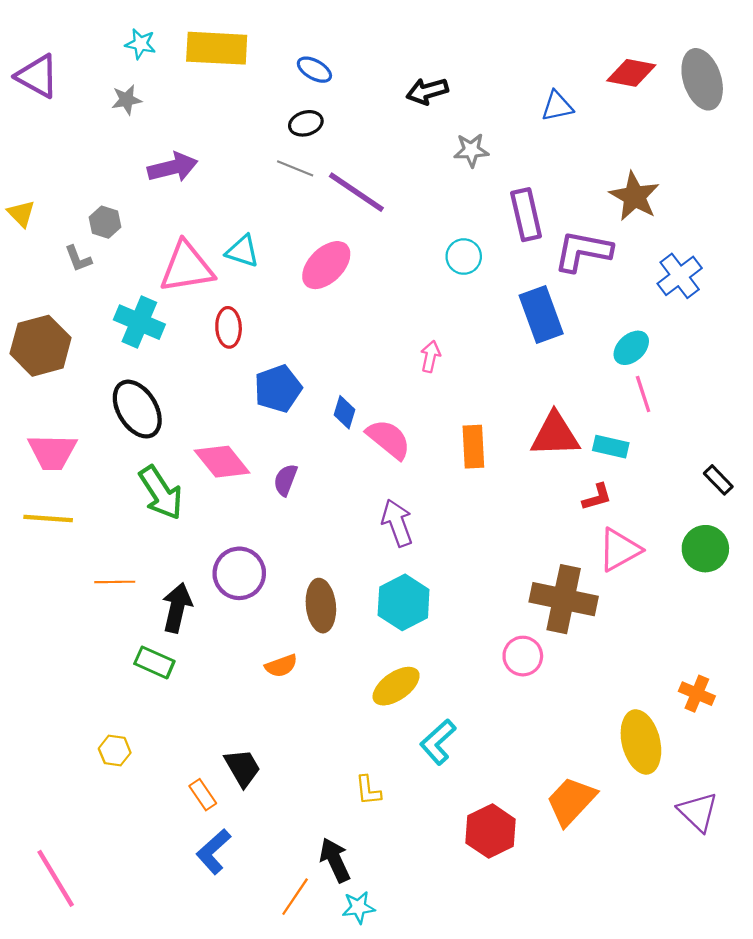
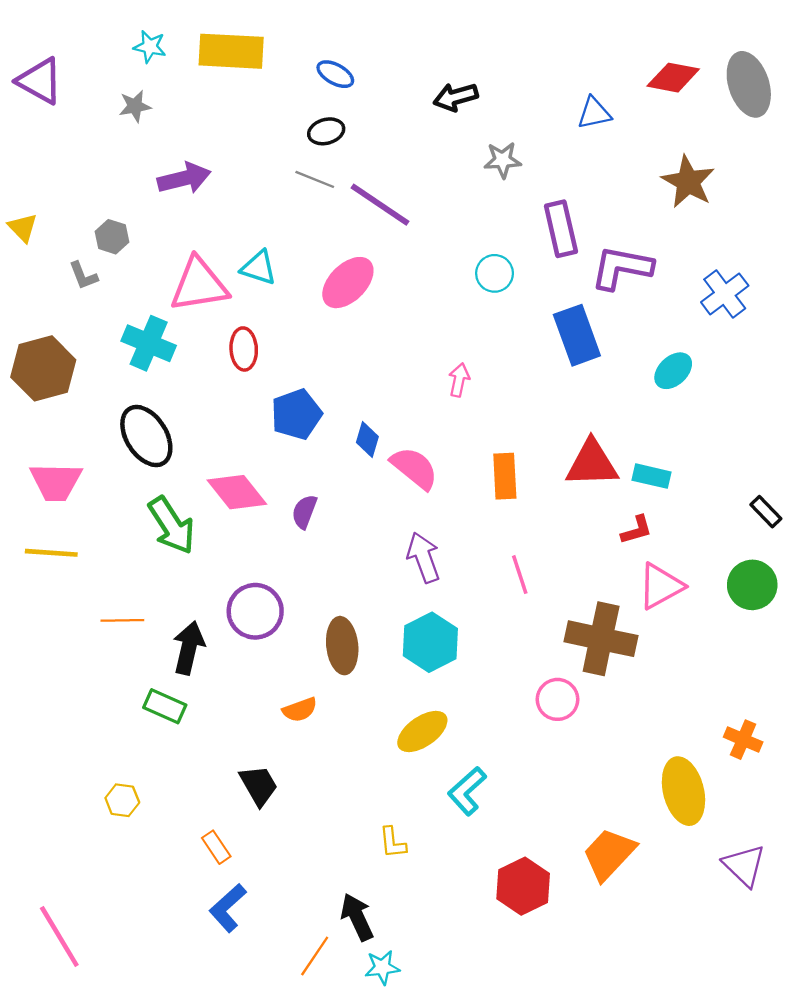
brown star: (634, 196) -> (688, 182), moved
pink line: (643, 394) -> (520, 575), moved
black trapezoid: (242, 768) -> (259, 785), moved

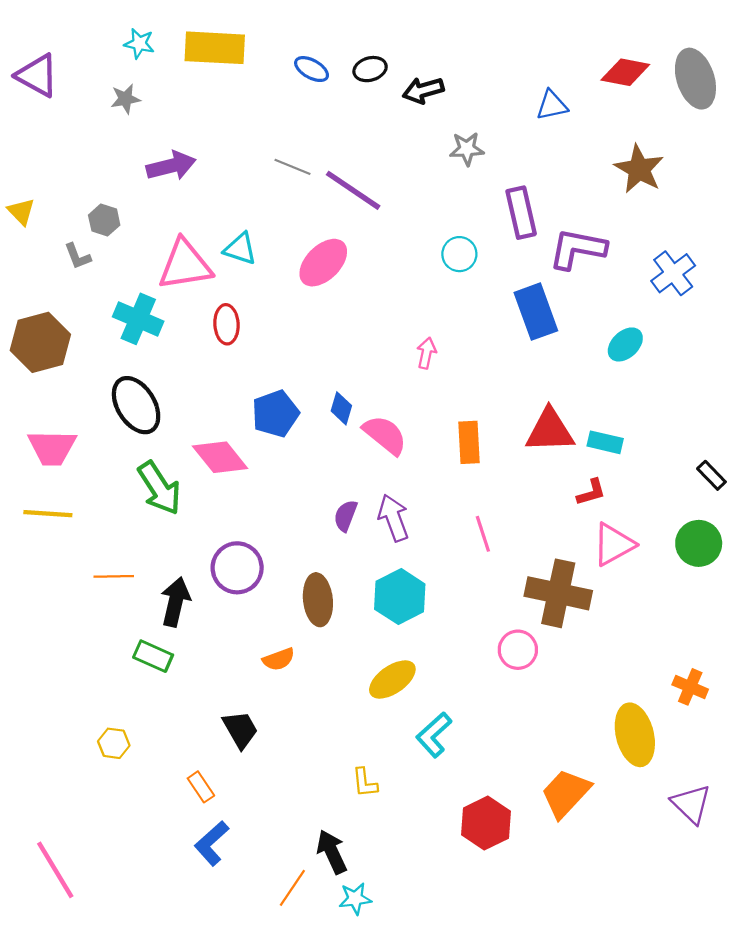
black ellipse: (326, 131) -> (370, 69), moved
blue pentagon: (296, 414) -> (275, 414), moved
purple semicircle: (304, 512) -> (346, 516), moved

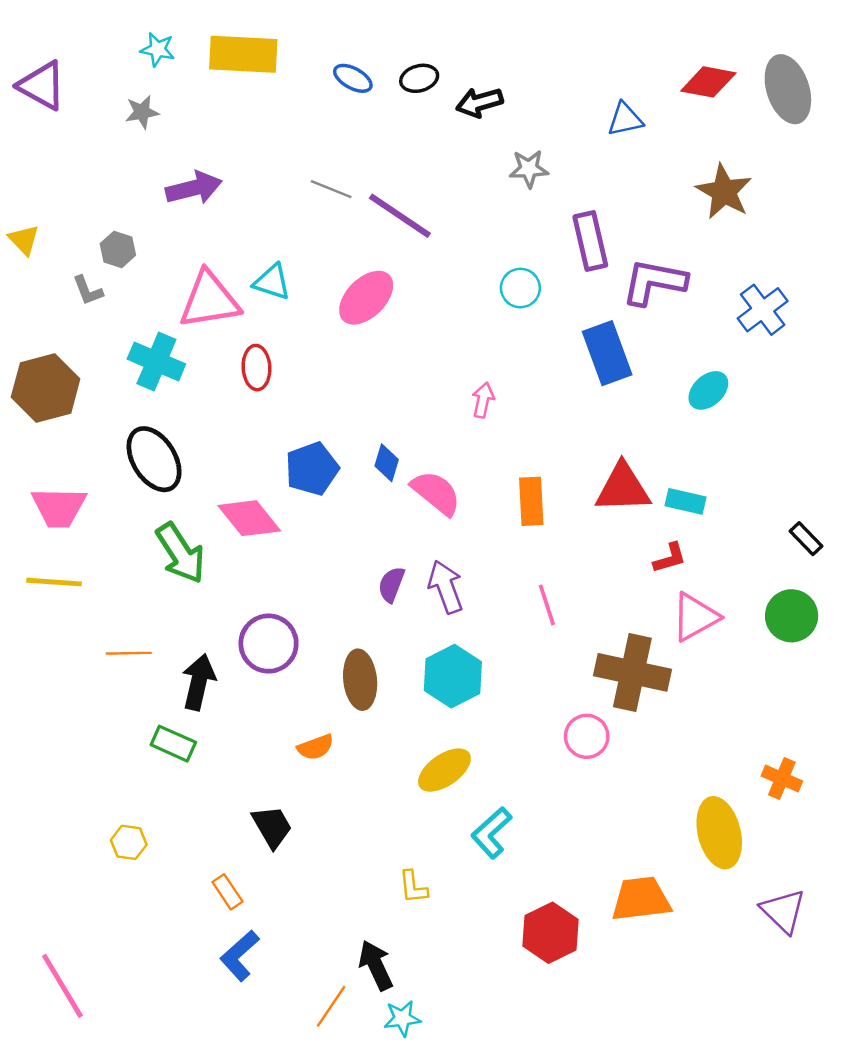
orange trapezoid: (566, 793) -> (641, 899), turned 40

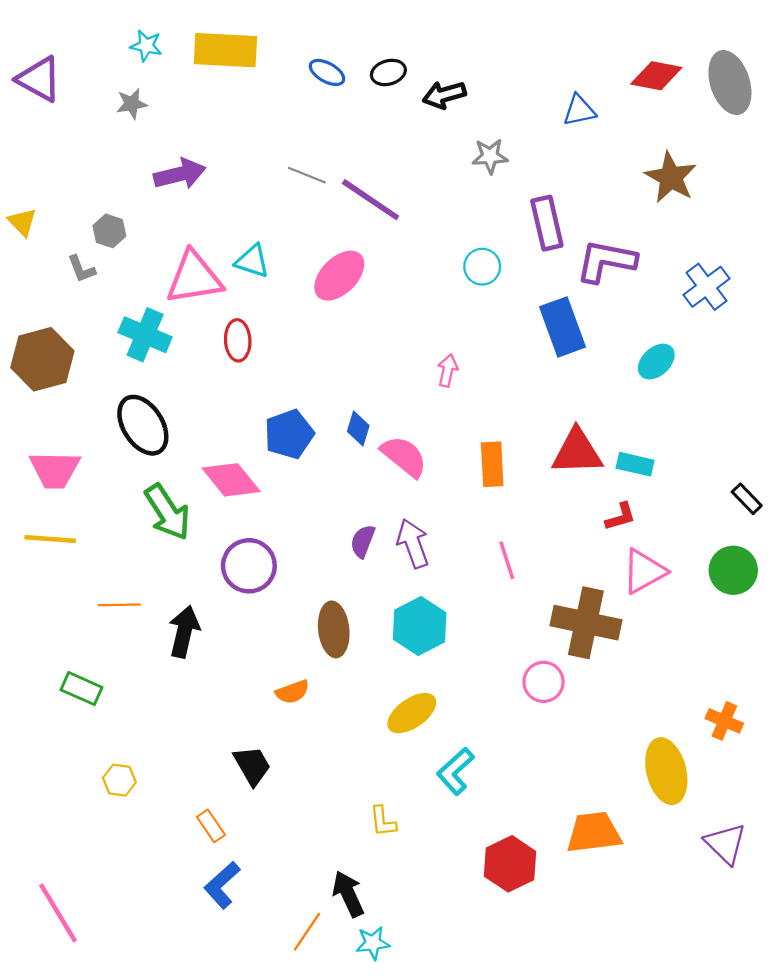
purple circle: (269, 644) -> (249, 566), moved
green rectangle: (173, 744) -> (81, 689), moved

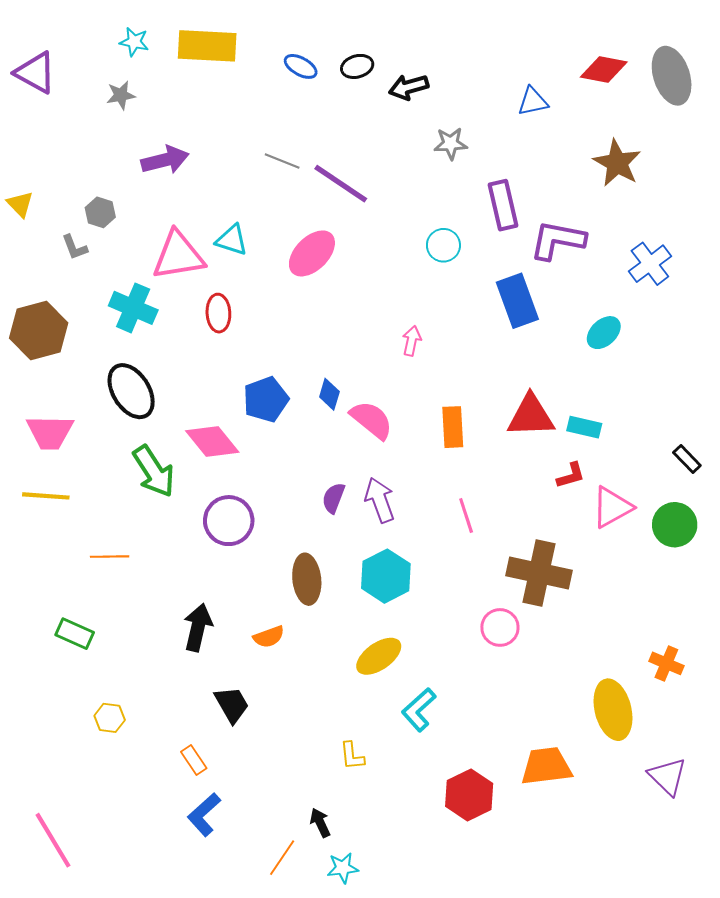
pink triangle: (644, 571) -> (612, 507), moved
black arrow: (184, 632) -> (198, 627), moved
black arrow: (348, 894) -> (320, 823), size x0.7

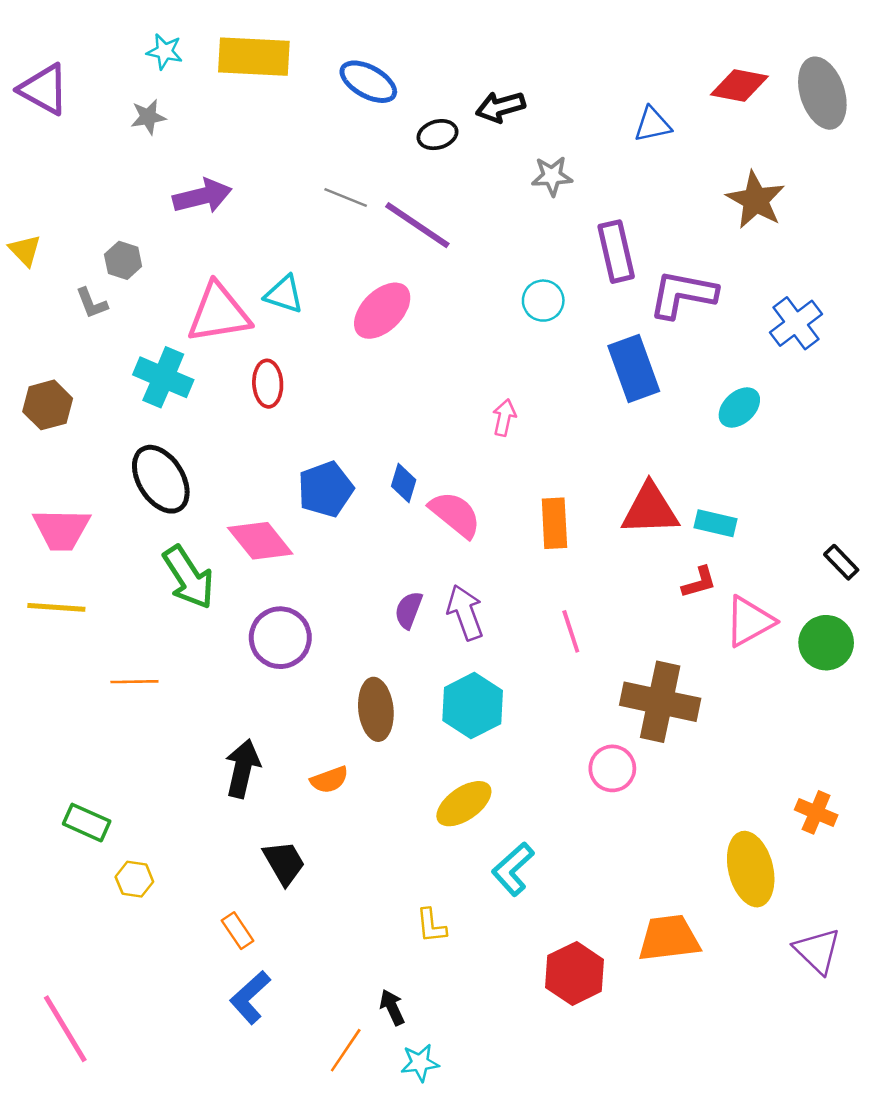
blue ellipse: (301, 66) -> (368, 82), size x1.4
black ellipse: (357, 66) -> (438, 135), moved
brown hexagon: (39, 331) -> (48, 405), size x0.7
green rectangle: (75, 634) -> (87, 823), moved

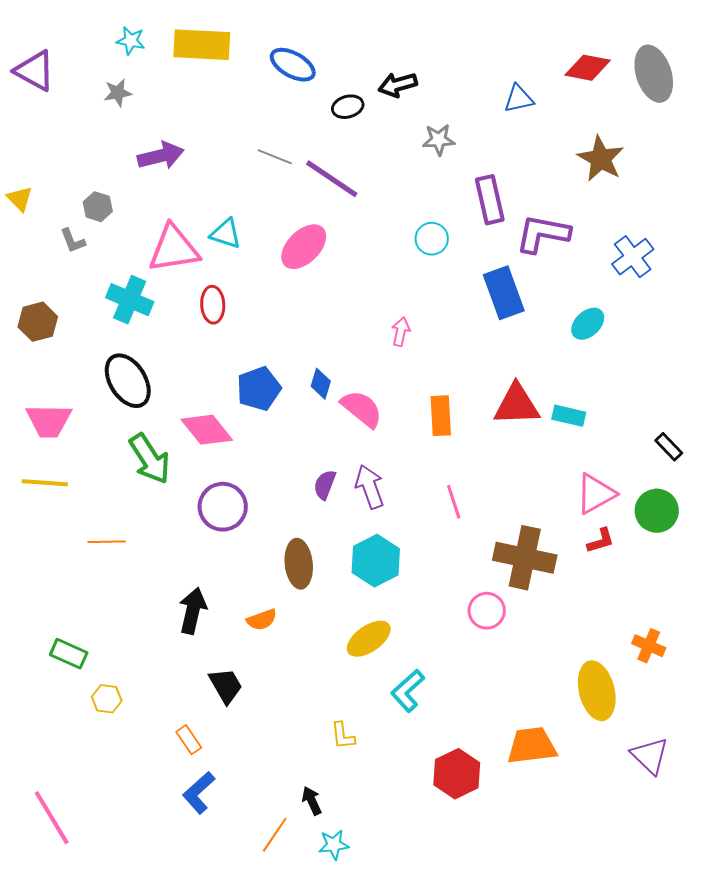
red L-shape: (699, 582) -> (601, 541), moved

